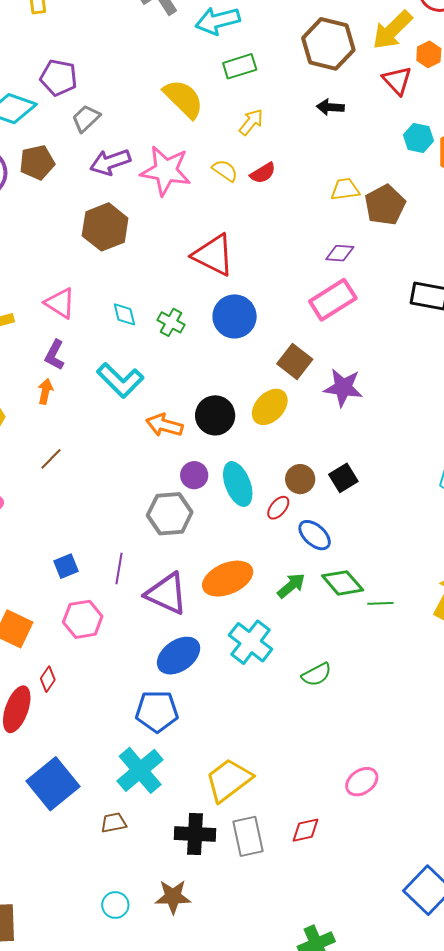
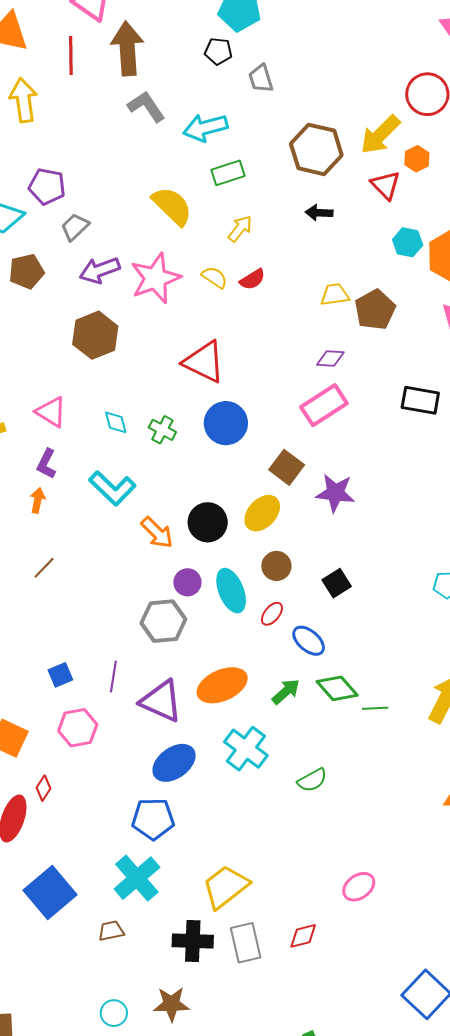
pink star: (166, 171) -> (155, 278), turned -30
orange arrow: (164, 425) -> (157, 533), turned -150
brown circle: (300, 479) -> (276, 566), moved

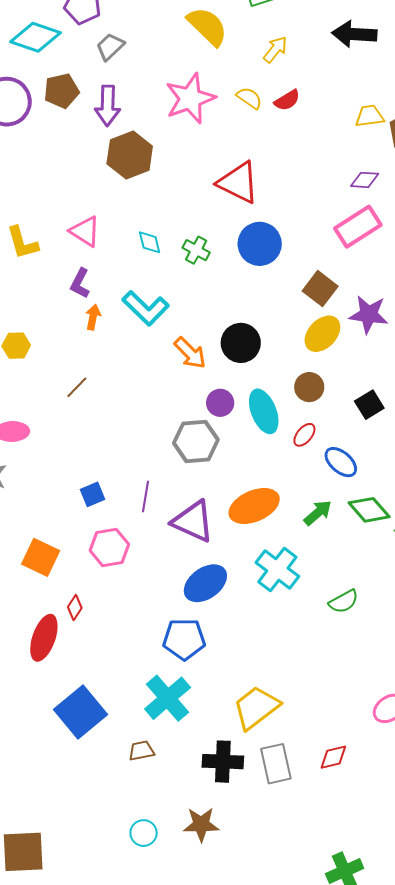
black arrow: (319, 213) -> (354, 34), size x1.6
purple arrow: (100, 270) -> (108, 106), moved, turned -69
orange arrow: (38, 500) -> (93, 317), moved
yellow ellipse: (262, 513) -> (322, 334), moved

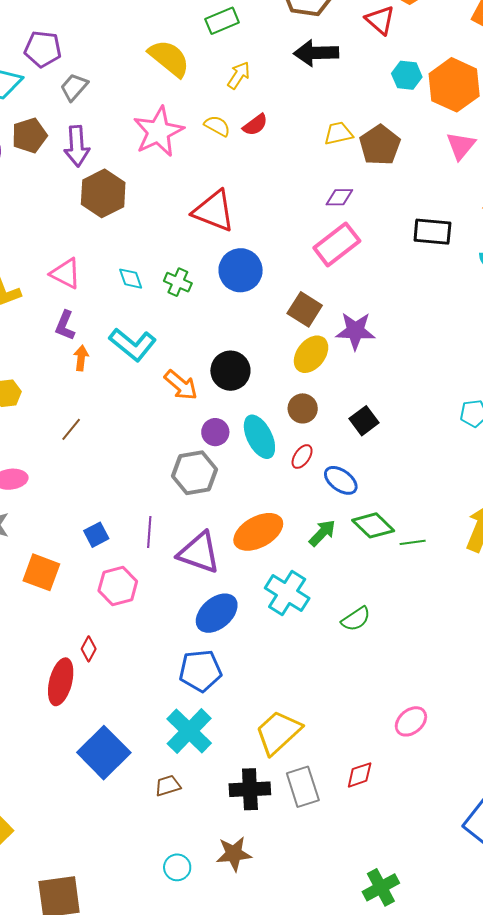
orange square: (41, 557) -> (41, 572), moved

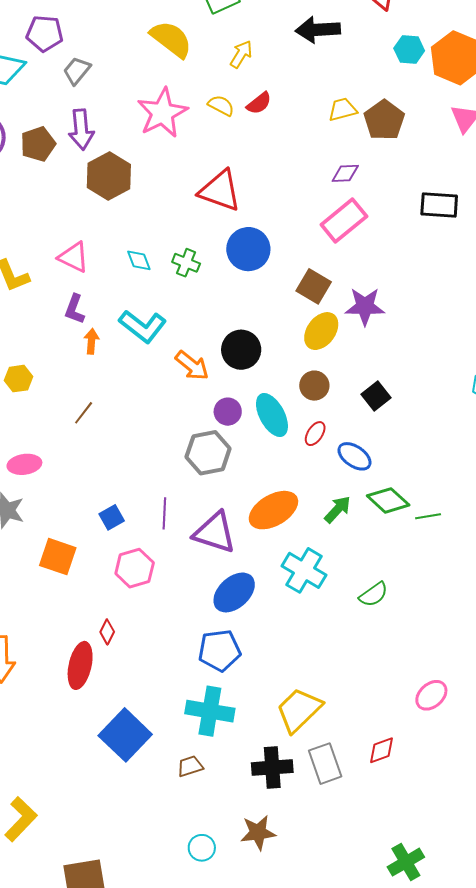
brown pentagon: (29, 135) -> (38, 144), moved
cyan cross: (189, 731) -> (210, 711), turned -33

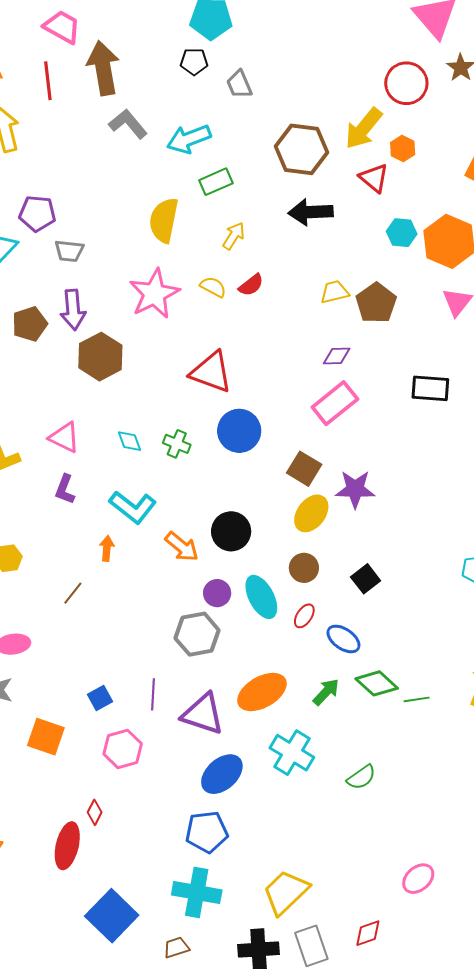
yellow semicircle: (171, 39) -> (164, 220), turned -117
gray trapezoid: (77, 71) -> (69, 251), turned -124
orange arrow: (91, 341) -> (107, 548), moved

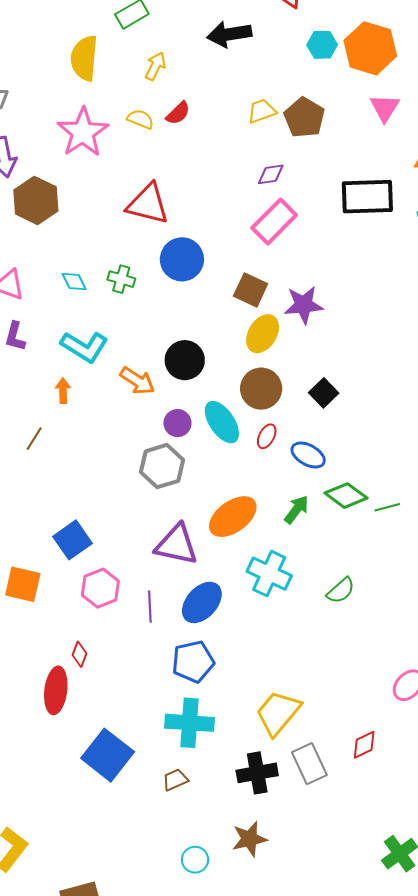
black rectangle: (430, 388) -> (367, 197), size x1.4
brown circle: (304, 568) -> (261, 389), size x1.4
purple line: (153, 694) -> (150, 607), moved
blue square: (100, 698) -> (72, 540), size x1.5

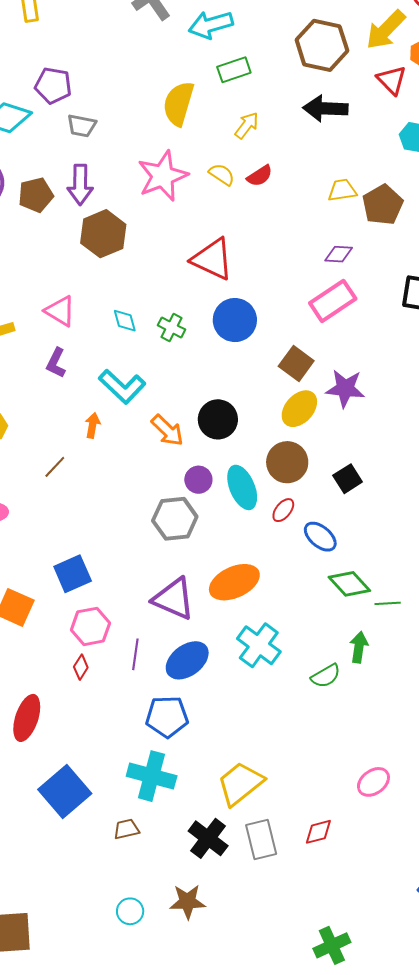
green arrow: (296, 510) -> (359, 647), moved, turned -40
red diamond: (79, 654) -> (81, 667), moved
black cross: (257, 773) -> (208, 838), turned 36

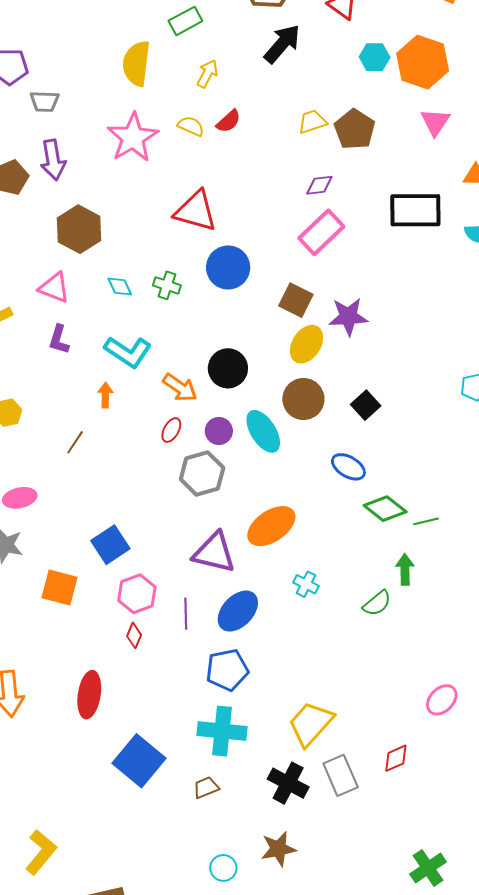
black arrow: (325, 108) -> (282, 44), turned 138
brown hexagon: (103, 234) -> (79, 229), moved
red ellipse: (283, 510) -> (171, 430), moved
cyan cross: (259, 645) -> (306, 584), size x0.6

